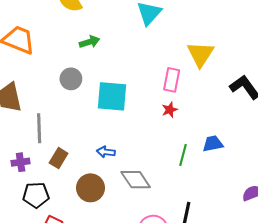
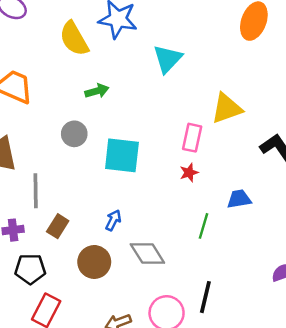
yellow triangle: (200, 54) -> (227, 108), turned 36
blue trapezoid: (213, 144) -> (239, 199), moved
blue arrow: (106, 152) -> (113, 220), turned 108

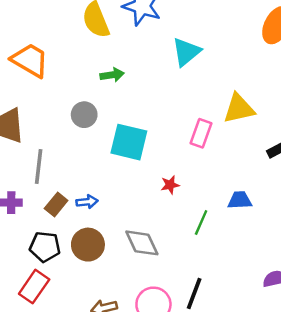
red star: (189, 173) -> (170, 185), moved
blue arrow: (113, 220) -> (87, 202), moved, turned 50
black pentagon: (30, 269) -> (45, 247), moved

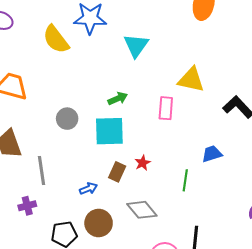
green arrow: (112, 75) -> (118, 98), moved
yellow triangle: (239, 108) -> (191, 80), turned 40
red star: (170, 185) -> (143, 163), moved
brown rectangle: (56, 204) -> (117, 172), moved

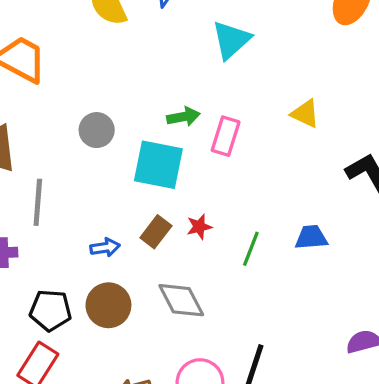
yellow triangle: (191, 80) -> (305, 114), size x0.7
pink rectangle: (166, 108) -> (226, 136), moved
green line: (185, 180) -> (251, 249), moved

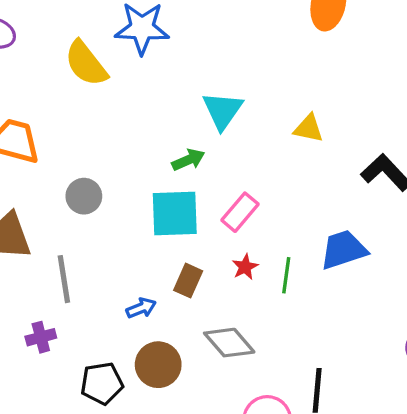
cyan triangle: (231, 40) -> (222, 110), moved
gray circle: (97, 130) -> (84, 196), moved
pink rectangle: (226, 136) -> (240, 212), moved, turned 36
red star: (199, 227) -> (245, 267), moved
blue trapezoid: (311, 237) -> (343, 250), size x1.4

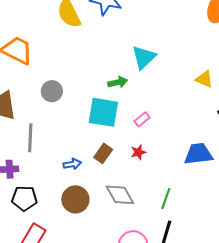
yellow triangle: (308, 128) -> (204, 79), moved
pink rectangle: (240, 212) -> (142, 119), size x0.7
green line: (286, 275) -> (166, 199), moved
black pentagon: (102, 383) -> (24, 198), moved

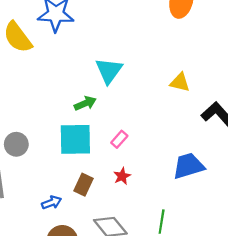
gray circle: (52, 91) -> (16, 144), moved

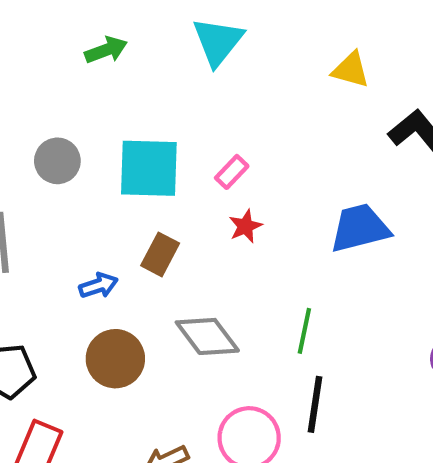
green arrow: (85, 103) -> (106, 50), moved
gray circle: (16, 144) -> (57, 161), moved
red star: (122, 176) -> (245, 226), moved

